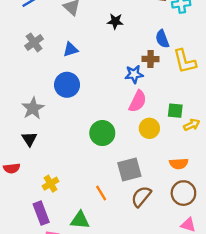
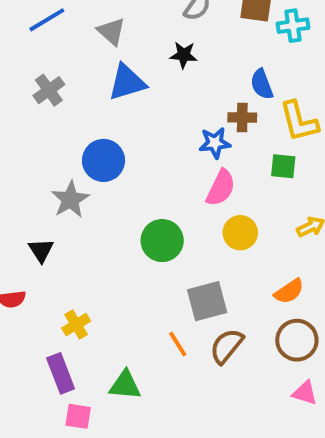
blue triangle: (71, 49) -> (127, 82), moved, size x1.5
gray star: (33, 108) -> (70, 200), moved
green square: (175, 111) -> (283, 166), moved
orange semicircle: (179, 164) -> (289, 291), turned -30
orange line: (101, 193) -> (178, 344), moved

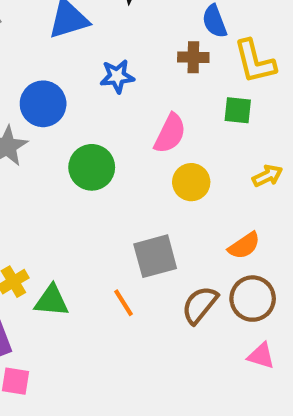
blue star: (215, 143) -> (117, 76), moved
green circle: (162, 241) -> (92, 167), moved
brown semicircle: (227, 346) -> (200, 305), moved
green triangle: (125, 385) -> (52, 301), moved

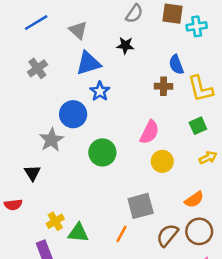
blue star: (117, 76) -> (100, 91), moved, turned -30
green square: (238, 110) -> (198, 126), moved, turned -30
orange line: (123, 303) -> (121, 234), turned 60

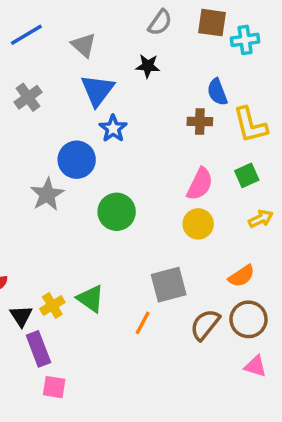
blue triangle: (88, 63) -> (97, 90), turned -36
pink semicircle: (150, 132) -> (200, 184), moved
black triangle: (32, 173) -> (21, 316), moved
green triangle: (78, 233) -> (91, 299), moved, turned 30

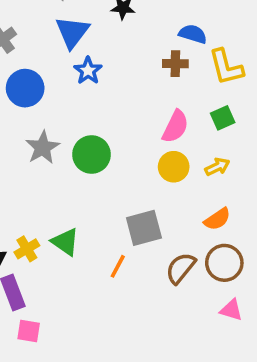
blue semicircle: (217, 92) -> (193, 34), turned 128
blue circle: (77, 160) -> (25, 88), moved
gray star: (47, 194) -> (43, 148), moved
yellow arrow: (261, 219) -> (217, 167), moved

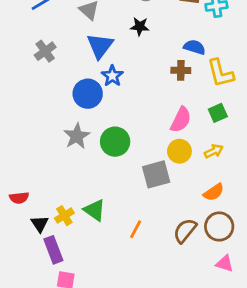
blue circle: (25, 88) -> (88, 94), moved
gray square: (144, 228) -> (156, 174), moved

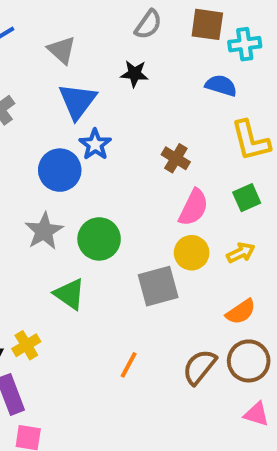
blue semicircle: (195, 47) -> (221, 85), moved
brown cross: (181, 70) -> (176, 158), moved, turned 30
green triangle: (95, 210) -> (70, 294), moved

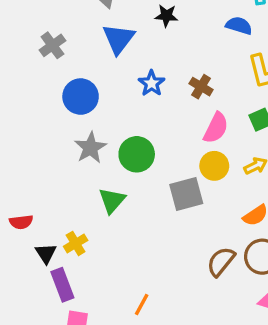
blue star: (95, 144) -> (152, 83), moved
blue circle: (60, 170) -> (81, 97), moved
green triangle: (70, 294) -> (112, 201), turned 36
orange line: (129, 365) -> (142, 305), moved

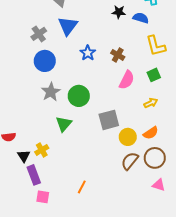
black star: (166, 16) -> (119, 12), moved
gray cross: (52, 45) -> (39, 34), moved
yellow circle: (214, 166) -> (128, 137), moved

